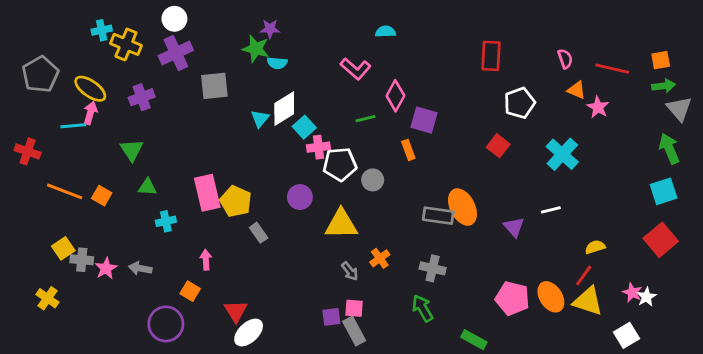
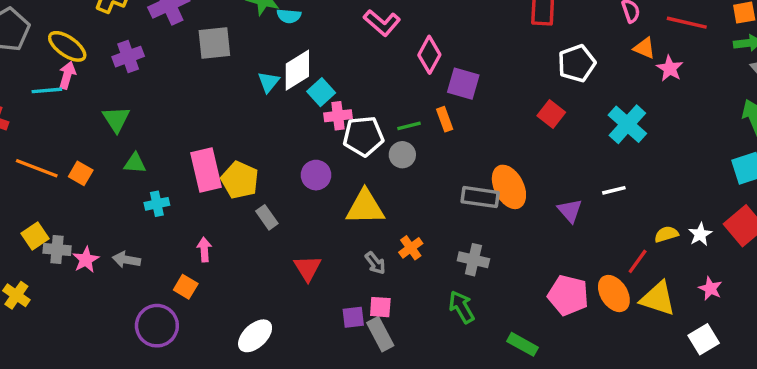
green line: (366, 119) -> (409, 126), moved
red line: (584, 275) -> (638, 261), moved
white star: (646, 297) -> (700, 234), moved
red triangle: (236, 311) -> (308, 268), moved

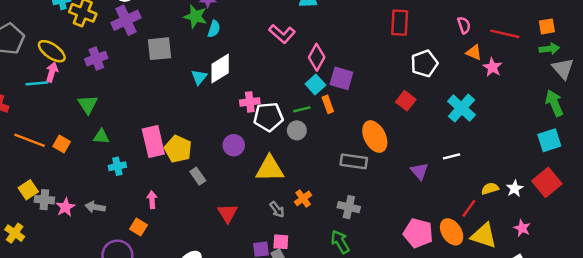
cyan semicircle: (289, 16) -> (214, 29), turned -77
cyan square: (321, 92) -> (315, 85), moved
orange ellipse: (509, 187) -> (375, 137), moved

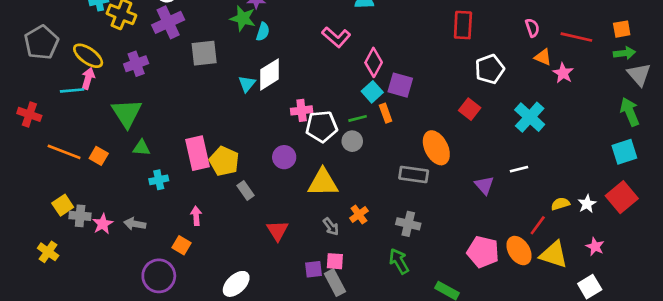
green triangle: (88, 104) -> (127, 113), size x1.4

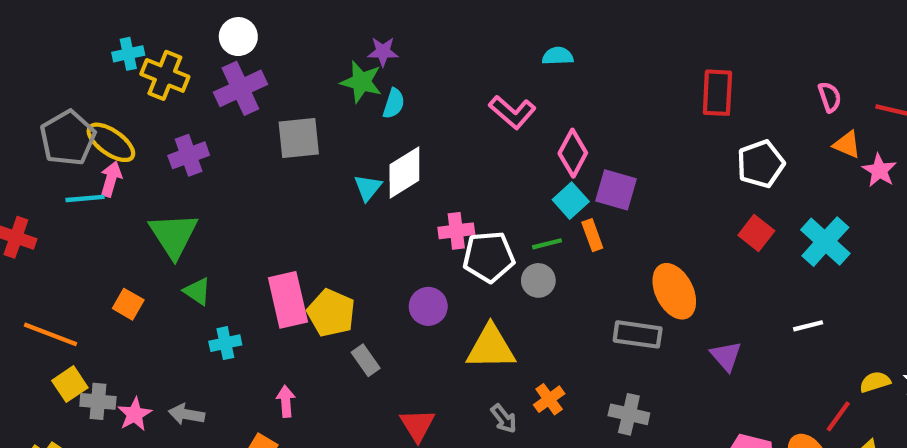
gray pentagon: (41, 42) -> (68, 138), moved
red square: (470, 109) -> (756, 233), moved
green triangle: (141, 148) -> (197, 291), turned 30
orange line: (64, 152) -> (51, 334), moved
purple triangle: (484, 185) -> (726, 356), moved

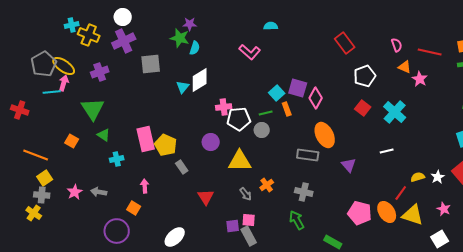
red rectangle: (717, 93) -> (345, 43), turned -40
pink diamond: (573, 153) -> (316, 98), moved
gray cross: (98, 401) -> (42, 195), moved

